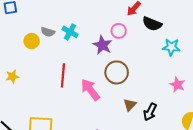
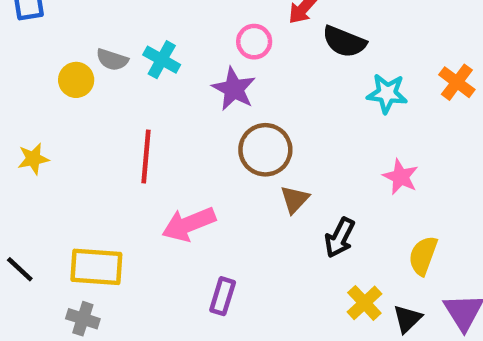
pink circle: (119, 31) -> (254, 42), moved
pink arrow: (90, 90) -> (189, 224), moved, turned -75
brown triangle: (130, 105) -> (295, 199), moved

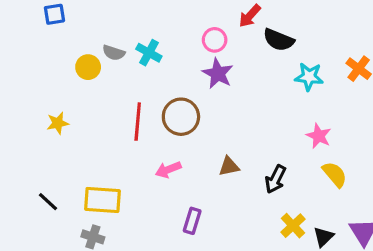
purple star: (234, 89) -> (218, 73), moved
brown circle: (265, 150) -> (181, 117), moved
brown triangle: (295, 199) -> (229, 166), moved, turned 35
pink arrow: (189, 224) -> (168, 170), size x0.7
yellow semicircle: (423, 256) -> (335, 174), moved, turned 120

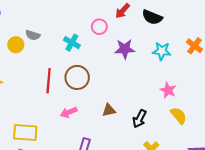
black semicircle: (279, 40) -> (152, 17), moved
cyan cross: (149, 53) -> (72, 43), moved
purple star: (218, 73) -> (125, 49), moved, turned -30

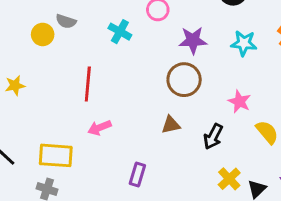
brown circle: (77, 77) -> (184, 80), moved
pink star: (168, 90) -> (239, 102), moved
pink arrow: (69, 112) -> (99, 128), moved

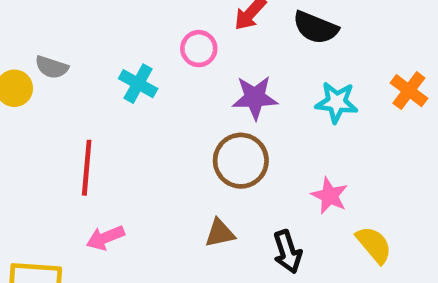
black arrow: (213, 137) -> (288, 252), turned -45

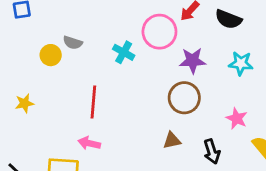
pink circle: (199, 49) -> (159, 32), size x1.6
pink arrow: (105, 238) -> (89, 143), moved, turned 35

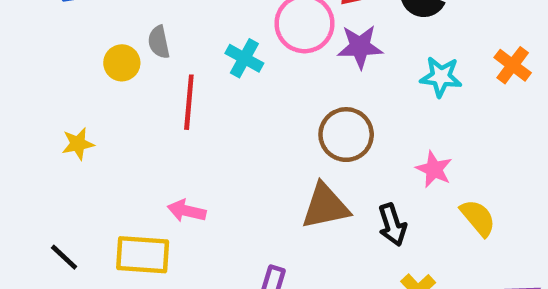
gray semicircle: (73, 43) -> (159, 42), turned 60
purple star: (193, 61) -> (360, 47), moved
red line: (93, 102) -> (189, 102), moved
brown triangle: (172, 140) -> (325, 206), size x1.6

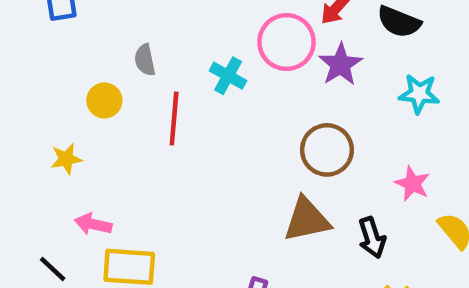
purple star: (360, 47) -> (340, 64), turned -30
yellow circle: (122, 63) -> (104, 100), moved
pink arrow: (187, 211) -> (93, 224), moved

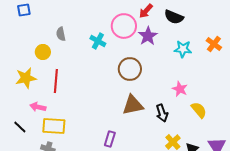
red line: (174, 118) -> (56, 81), moved
brown circle: (327, 150) -> (130, 69), moved
yellow star: (66, 159) -> (26, 78), size x1.5

